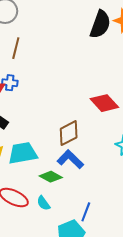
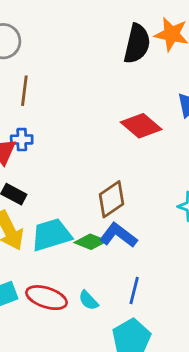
red diamond: (104, 103) -> (141, 126), moved
green diamond: (51, 177) -> (91, 242), moved
blue line: (86, 212) -> (134, 290), moved

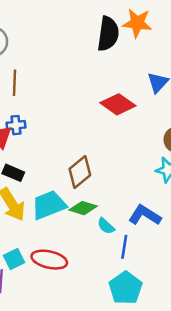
brown diamond: (112, 199) -> (80, 172), moved
blue L-shape: (118, 235) -> (145, 215), moved
cyan semicircle: (88, 300) -> (106, 226), moved

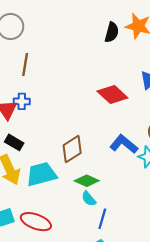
black semicircle: (108, 34) -> (112, 32), size x0.7
green diamond: (83, 208) -> (87, 181), moved
blue L-shape: (145, 215) -> (124, 144), moved

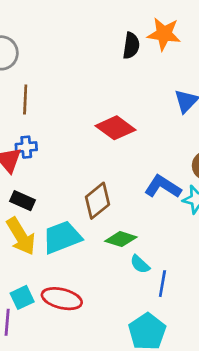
red diamond: (112, 94) -> (116, 128), moved
cyan semicircle: (89, 199) -> (140, 264), moved
blue line: (102, 219) -> (162, 284), moved

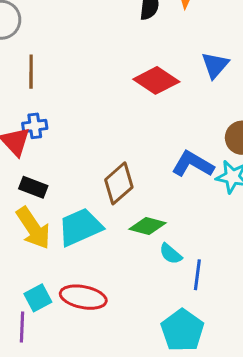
red diamond: (116, 128) -> (156, 80), moved

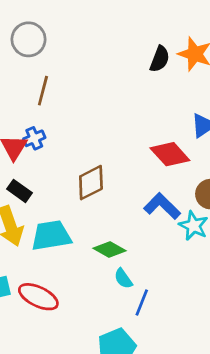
red diamond: (156, 80) -> (170, 154), moved
blue cross: (35, 126) -> (34, 138), turned -30
brown diamond: (119, 183) -> (91, 183), moved

